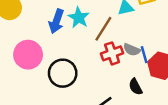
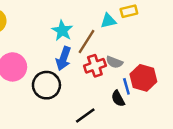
blue arrow: (56, 21) -> (63, 58), moved
blue line: (144, 55) -> (126, 86), moved

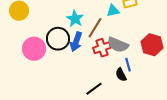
gray semicircle: (114, 62) -> (118, 45), size x1.5
red hexagon: (143, 78) -> (152, 45), moved
black circle: (46, 85) -> (58, 39), moved

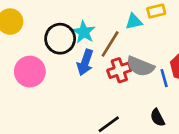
black circle: (58, 39) -> (60, 39), moved
blue line: (128, 65) -> (164, 78), moved
black semicircle: (121, 75) -> (158, 118), moved

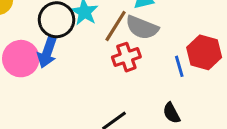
blue arrow: (85, 62) -> (47, 52), moved
gray semicircle: (140, 66) -> (142, 28), moved

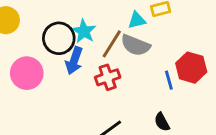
blue arrow: (47, 52) -> (74, 61), moved
red cross: (126, 57) -> (108, 77), moved

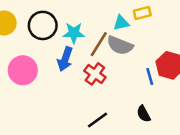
cyan star: (84, 31) -> (74, 33), turned -30
black circle: (59, 38) -> (43, 25), moved
red cross: (108, 77) -> (95, 74), turned -35

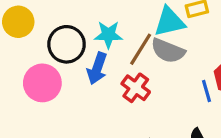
cyan triangle: (121, 23) -> (170, 22), size x1.5
black circle: (43, 25) -> (67, 44), moved

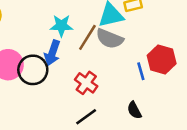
black circle: (67, 44) -> (33, 70), moved
red cross: (136, 88) -> (86, 83), moved

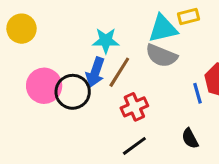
brown line: (87, 37) -> (119, 72), moved
red cross: (86, 83) -> (134, 107), turned 30

